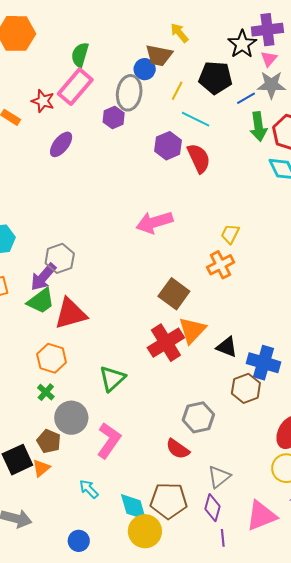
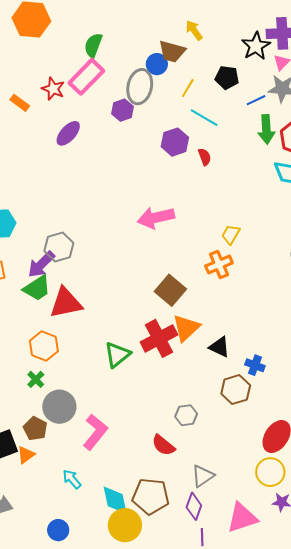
black pentagon: (215, 78) -> (227, 78), size x0.7
red semicircle: (199, 158) -> (205, 157), size x0.6
blue cross: (264, 363) -> (255, 365), size x0.6
green triangle: (112, 379) -> (117, 355), moved
gray hexagon: (198, 417) -> (186, 415), size x0.7

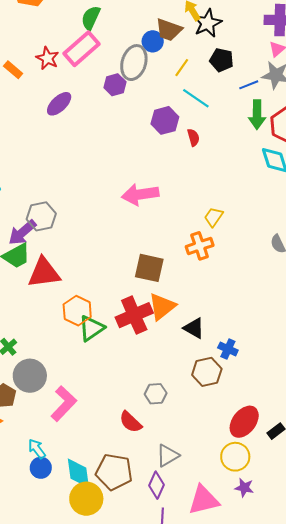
black star: (256, 46) -> (207, 23), moved
brown square: (170, 290) -> (149, 268), turned -32
orange hexagon: (44, 346) -> (77, 311), moved
blue circle: (58, 530) -> (41, 468), moved

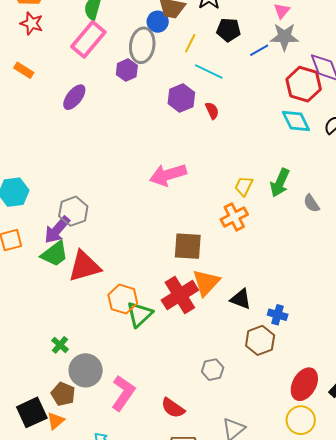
red star: (47, 58) -> (32, 23), moved
green arrow: (257, 115) -> (280, 183), moved, turned 32
red semicircle: (131, 422) -> (173, 408), moved

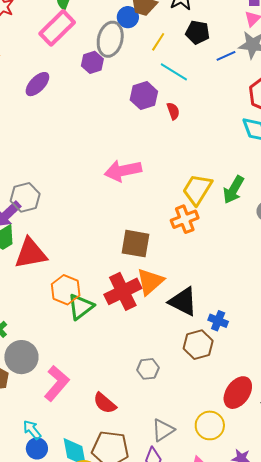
yellow trapezoid: (244, 186) -> (197, 189), size x1.6
black triangle: (241, 299) -> (183, 302), size x1.4
yellow circle: (301, 420) -> (210, 425), moved

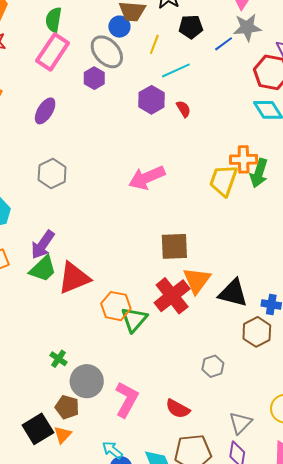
gray ellipse: (110, 39) -> (107, 52), turned -44
cyan line: (174, 72) -> (176, 70), turned -44
gray hexagon: (25, 197) -> (52, 174), moved
orange cross: (185, 219) -> (244, 159), moved, turned 32

